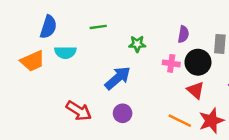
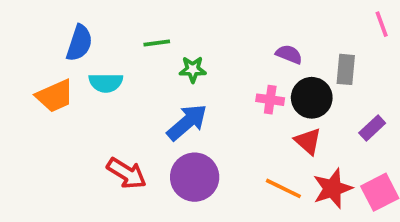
purple semicircle: (183, 34) -> (289, 54), turned -77
green star: (137, 44) -> (193, 69), moved
purple circle: (123, 113) -> (195, 177), size x1.6

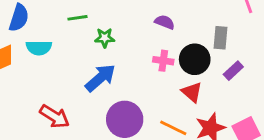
purple semicircle: (289, 54) -> (165, 22), moved
purple rectangle: (372, 128) -> (233, 71), moved
purple circle: (195, 177) -> (125, 119), moved

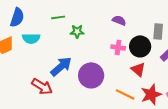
blue arrow: (100, 78) -> (61, 66), moved
purple circle: (125, 119) -> (91, 75), moved

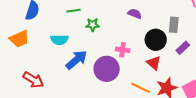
cyan semicircle: (31, 38) -> (59, 40), moved
pink cross: (118, 47) -> (123, 50), moved
red arrow: (42, 86) -> (33, 80), moved

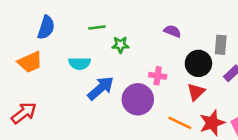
red triangle: (154, 63) -> (196, 92), turned 35
red arrow: (33, 80) -> (24, 113), moved, turned -70

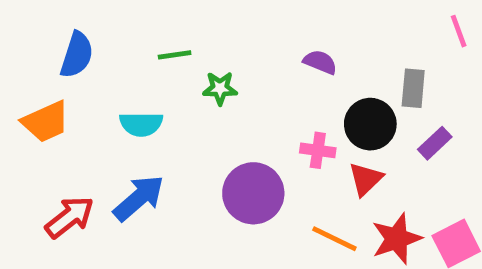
pink cross: (158, 76) -> (318, 150), moved
blue arrow: (101, 88) -> (139, 198), moved
red arrow: (24, 113) -> (70, 217), moved

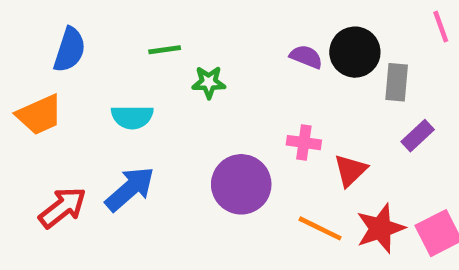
black circle: (370, 124) -> (355, 52), moved

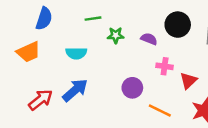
black circle: (355, 52) -> (178, 25), moved
purple semicircle: (306, 57) -> (149, 39), moved
purple circle: (241, 184) -> (132, 88), size x0.7
orange line: (320, 228) -> (160, 110), moved

